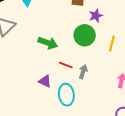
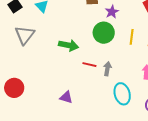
purple triangle: (45, 81) -> (66, 97), moved
cyan ellipse: (66, 95) -> (122, 94), moved

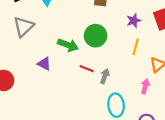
purple star: (112, 12) -> (134, 21), moved
green circle: (104, 33) -> (95, 36), moved
purple triangle: (66, 97) -> (44, 64), moved

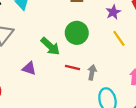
green arrow: (68, 45) -> (50, 46), turned 30
yellow line: (136, 47) -> (119, 38), turned -42

